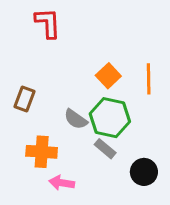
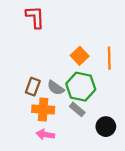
brown rectangle: (25, 99) -> (33, 87), moved
orange cross: (42, 152) -> (43, 109), moved

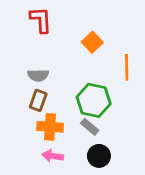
orange square: (80, 56) -> (92, 42), moved
gray semicircle: (56, 88) -> (38, 75), moved, turned -36
black circle: (106, 127) -> (99, 156), moved

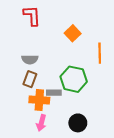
gray rectangle: (90, 127) -> (54, 93), moved, turned -40
pink arrow: (53, 156) -> (41, 123), turned -84

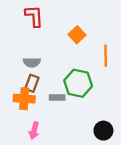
orange cross: (39, 100) -> (24, 99), moved
pink arrow: (41, 123) -> (34, 131), moved
black circle: (78, 123) -> (103, 131), moved

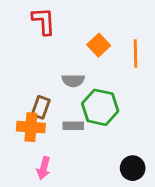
orange line: (106, 56) -> (135, 54), moved
gray semicircle: (32, 62) -> (73, 80), moved

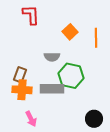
brown rectangle: (41, 107) -> (20, 75), moved
gray rectangle: (73, 126) -> (52, 89), size x1.6
pink arrow: (44, 168) -> (31, 119), turned -42

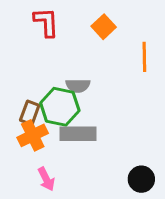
orange square: (70, 32) -> (104, 27), moved
green hexagon: (71, 76) -> (60, 107), moved
orange cross: (22, 90) -> (33, 135), turned -30

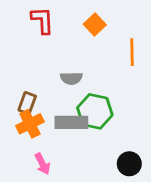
green hexagon: (60, 107) -> (95, 111), moved

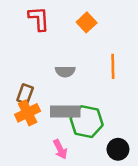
orange line: (132, 52) -> (113, 66), moved
green hexagon: (95, 111) -> (87, 122), moved
pink arrow: (42, 164) -> (60, 149), moved

